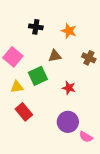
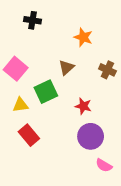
black cross: (36, 27) -> (33, 20), moved
brown triangle: (55, 56) -> (66, 67), turned -32
purple circle: (68, 122) -> (91, 136), moved

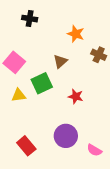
brown cross: (107, 70) -> (99, 55), moved
red rectangle: (29, 135) -> (26, 146), moved
purple circle: (91, 136) -> (66, 136), moved

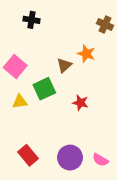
orange star: (76, 34) -> (86, 54), moved
brown cross: (99, 55) -> (105, 25), moved
purple circle: (66, 136) -> (70, 158), moved

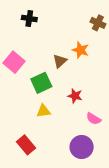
yellow triangle: (20, 102) -> (43, 111), moved
purple circle: (70, 158) -> (82, 147), moved
pink semicircle: (100, 160) -> (94, 119), moved

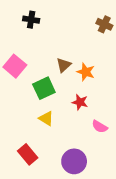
orange star: (80, 50) -> (86, 72), moved
yellow triangle: (43, 111) -> (46, 118), turned 40
purple circle: (82, 147) -> (74, 161), moved

